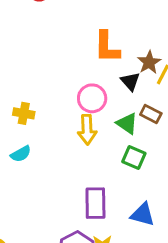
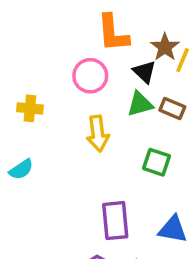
pink circle: (92, 98) -> (90, 76), moved
yellow cross: (24, 113) -> (30, 108), moved
green triangle: (127, 123) -> (140, 104), moved, turned -45

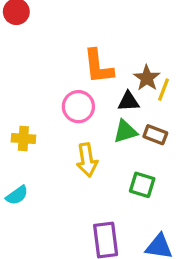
black triangle: (144, 72) -> (128, 101), turned -45

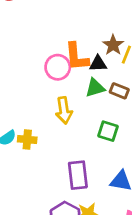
orange L-shape: (98, 66) -> (77, 57), moved
yellow cross: (23, 138) -> (27, 140), moved

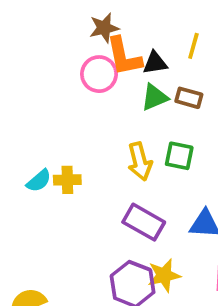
brown star: (113, 45) -> (104, 28), moved, turned 30
yellow arrow: (64, 110) -> (140, 162), moved
purple rectangle: (78, 175) -> (144, 222), turned -48

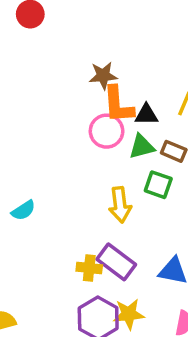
pink circle: (99, 74) -> (107, 131), moved
green square: (179, 156) -> (158, 185), moved
yellow cross: (67, 180) -> (89, 268), moved

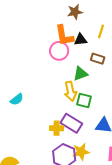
brown star: (103, 76) -> (75, 12), moved
green triangle: (142, 147) -> (80, 74), moved
green square: (158, 185) -> (84, 101), moved

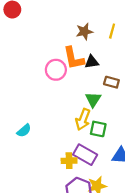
yellow line: (101, 31) -> (112, 31), moved
pink circle: (59, 51) -> (56, 70), moved
green triangle: (80, 74) -> (93, 99), turned -35
yellow arrow: (70, 91) -> (83, 119), turned 36

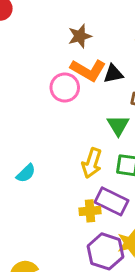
brown star: (84, 31) -> (80, 36), moved
orange L-shape: (74, 58) -> (88, 70), turned -45
yellow arrow: (83, 119) -> (92, 163), moved

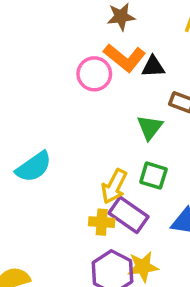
yellow arrow: (92, 163) -> (114, 186), moved
cyan semicircle: (26, 173) -> (34, 167), size x1.5

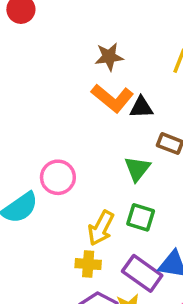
pink circle: (94, 74) -> (58, 177), moved
purple rectangle: (128, 215) -> (142, 273), moved

